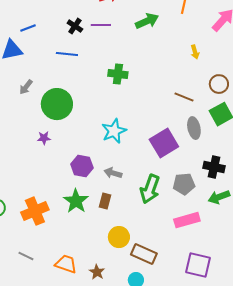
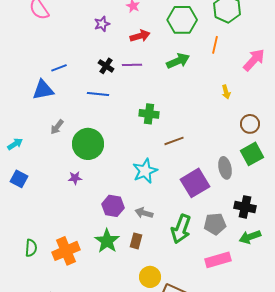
brown line: (184, 97) -> (174, 141), moved, turned -42

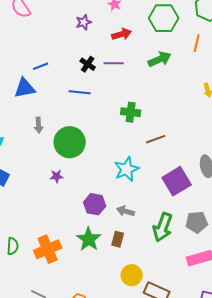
gray arrow: (57, 127) -> (39, 125), turned -42

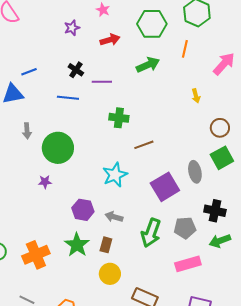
purple line: (114, 63) -> (102, 82), moved
yellow circle: (132, 275) -> (110, 274), moved

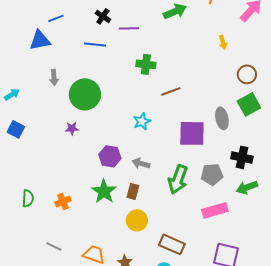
cyan star: (115, 175) -> (142, 121), size x0.7
purple square: (165, 187) -> (192, 133), turned 32
orange cross: (36, 255) -> (63, 201), size x0.6

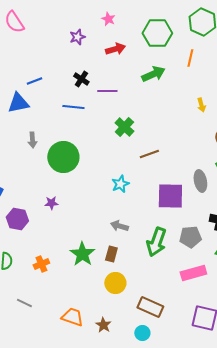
green cross: (146, 64) -> (124, 127), turned 36
purple star: (72, 128) -> (51, 203), moved
purple hexagon: (110, 156) -> (17, 219), moved
gray line: (54, 246) -> (24, 303), moved

